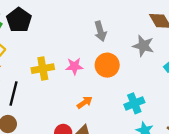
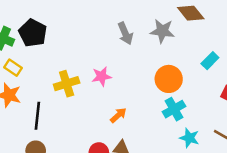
gray star: (143, 46) -> (162, 31), moved
orange circle: (107, 65) -> (169, 79), moved

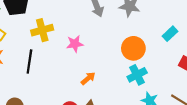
yellow cross: (67, 84) -> (42, 30), moved
black line: (37, 116) -> (29, 62), moved

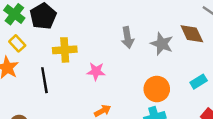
black line: (29, 62) -> (44, 80), turned -30

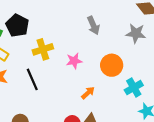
gray star: (162, 44) -> (136, 33), moved
orange circle: (157, 89) -> (112, 65), moved

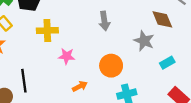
pink star: (74, 61) -> (67, 56), moved
black line: (32, 79) -> (24, 81), moved

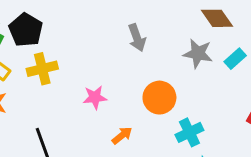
yellow cross: (47, 30) -> (42, 69), moved
cyan rectangle: (167, 63) -> (235, 59), moved

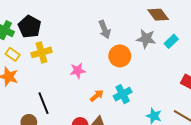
orange circle: (159, 98) -> (120, 56), moved
cyan cross: (189, 132) -> (123, 94), moved

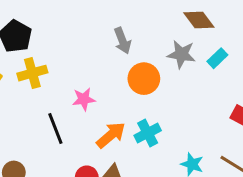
orange arrow: (97, 96) -> (111, 135), size x1.5
black line: (44, 103) -> (55, 129), moved

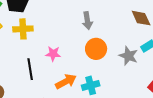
gray star: (181, 54) -> (128, 56), moved

